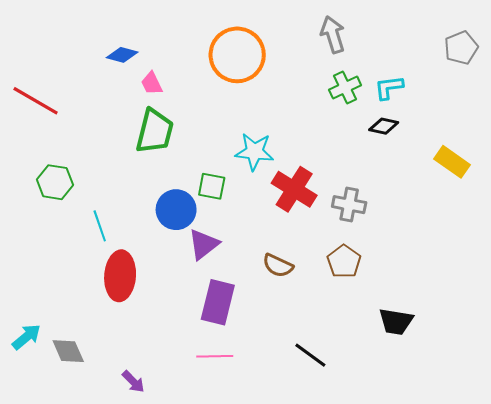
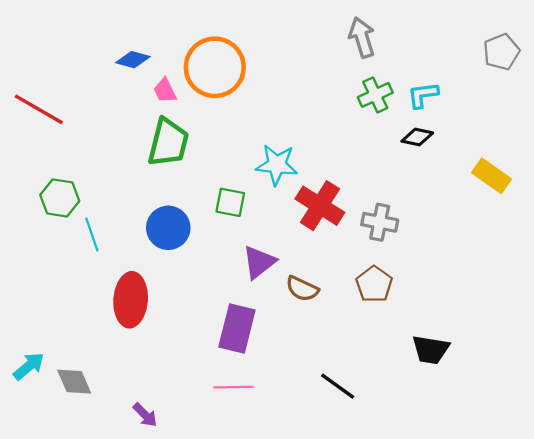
orange circle: (237, 55) -> (215, 67), moved
blue circle: (176, 210) -> (168, 228), moved
cyan line: (100, 226) -> (92, 234), moved
purple triangle: (204, 244) -> (259, 262), moved

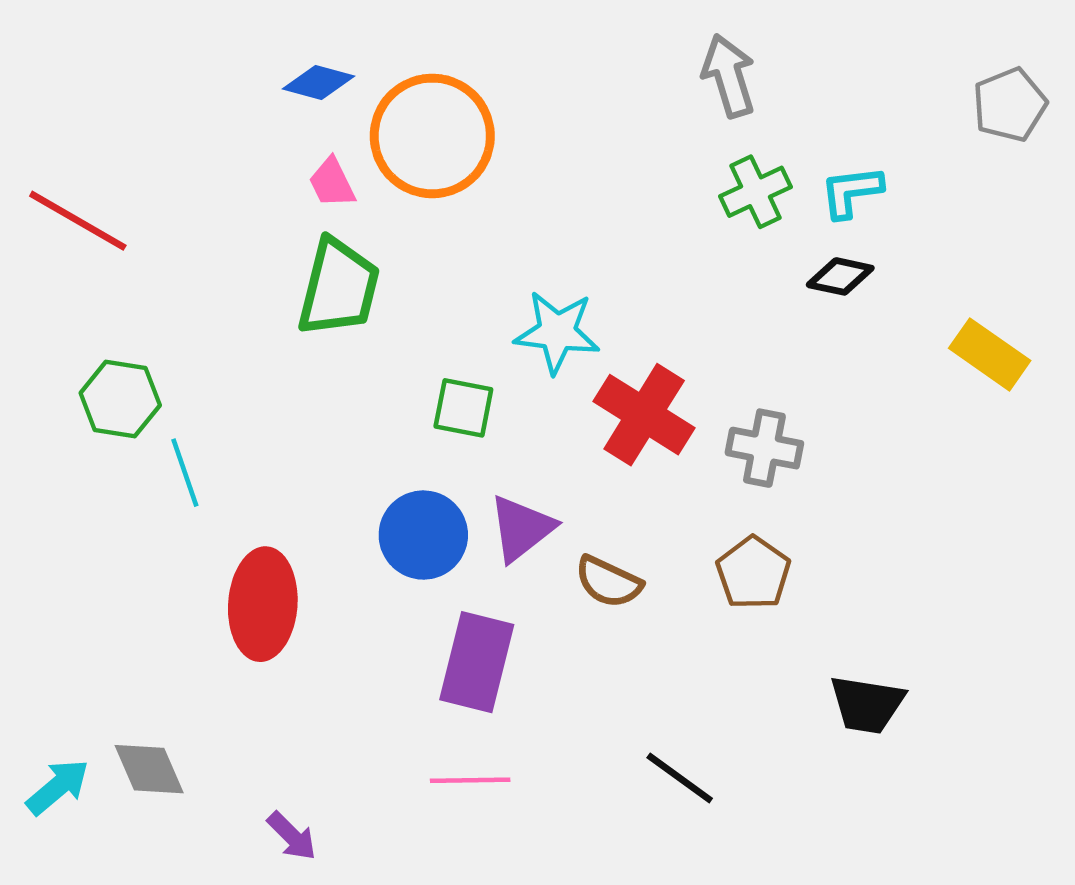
blue diamond: (133, 60) -> (319, 82), moved
blue circle: (168, 228) -> (423, 535), moved
cyan arrow: (29, 366) -> (58, 787), moved

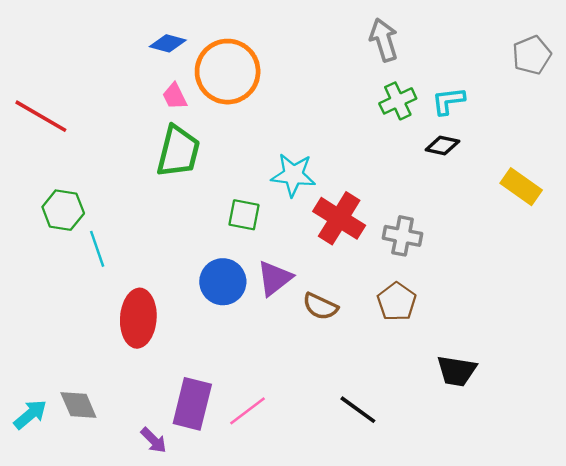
purple rectangle: (477, 662) -> (192, 404), moved
pink line: (470, 780) -> (248, 411), turned -36

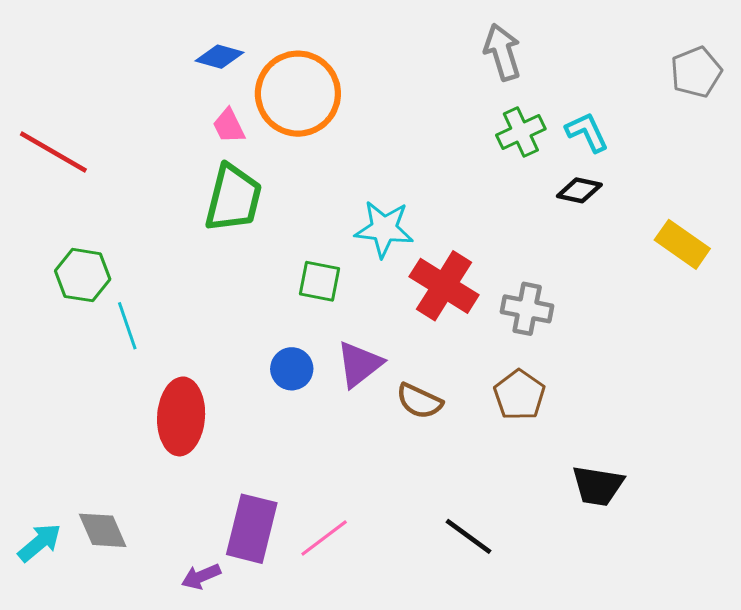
cyan L-shape: (448, 101) -> (587, 132), turned 72
blue circle: (223, 282) -> (292, 369), size x0.7
purple arrow: (154, 440) -> (201, 576), turned 112

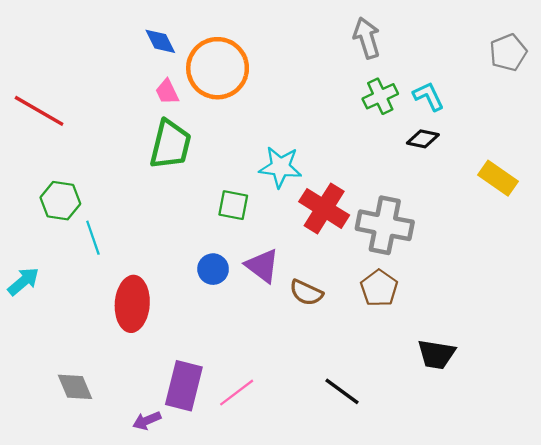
blue diamond: (219, 57) -> (160, 41), turned 48
gray cross: (527, 309) -> (385, 225), size x1.5
purple triangle: (359, 364) -> (262, 266), turned -45
cyan arrow: (40, 543) -> (23, 281), moved

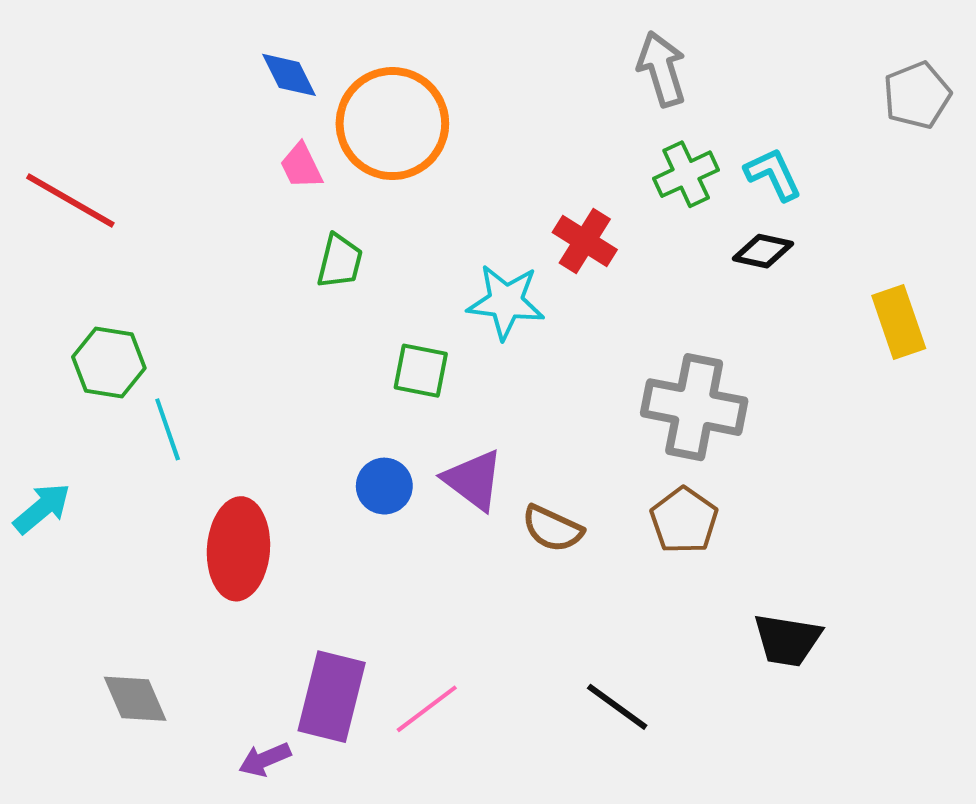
green trapezoid: (170, 145) -> (340, 261), moved, size x0.6
yellow rectangle: (498, 178) -> (899, 322), turned 36
red cross: (324, 208) -> (585, 241), moved, size x0.7

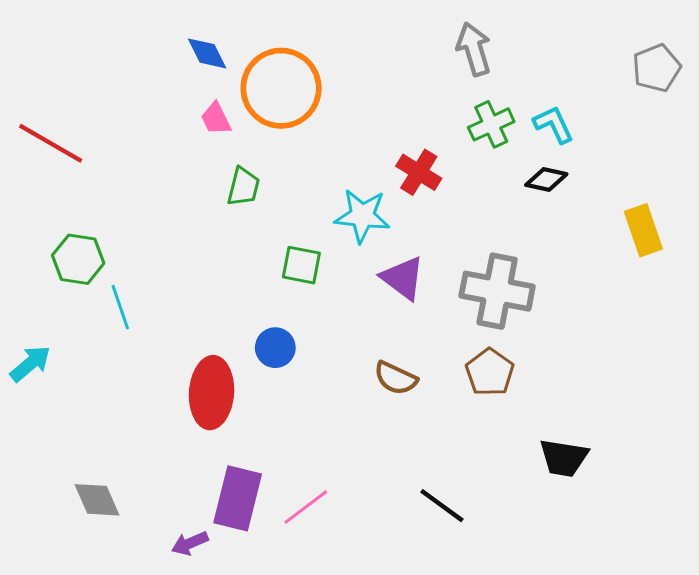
purple triangle: (473, 480) -> (403, 278), moved
red ellipse: (238, 549) -> (212, 393), moved

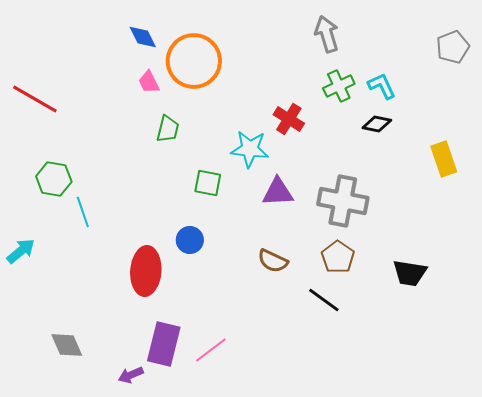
purple triangle: (403, 278) -> (278, 192), turned -40
black trapezoid: (564, 458) -> (410, 273), moved
black line: (442, 506) -> (324, 300), moved

